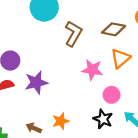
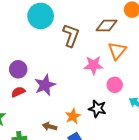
black star: (103, 119) -> (97, 109), moved

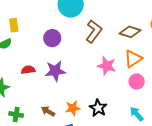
purple circle: (18, 69) -> (52, 38), moved
pink circle: (115, 85) -> (137, 82), moved

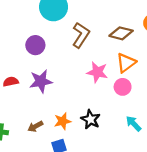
pink circle: (137, 82) -> (123, 87), moved
brown arrow: (48, 111) -> (35, 126), turned -56

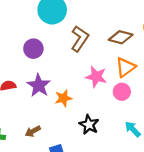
purple star: (41, 81) -> (39, 85), turned -30
orange star: (63, 121) -> (63, 98), moved

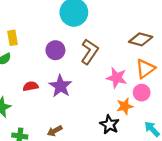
brown L-shape: (80, 39) -> (90, 52), moved
orange star: (63, 98) -> (125, 106), moved

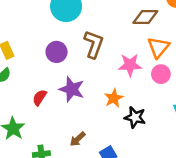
red semicircle: (31, 86) -> (40, 98), turned -32
orange star: (125, 106) -> (114, 98), moved

